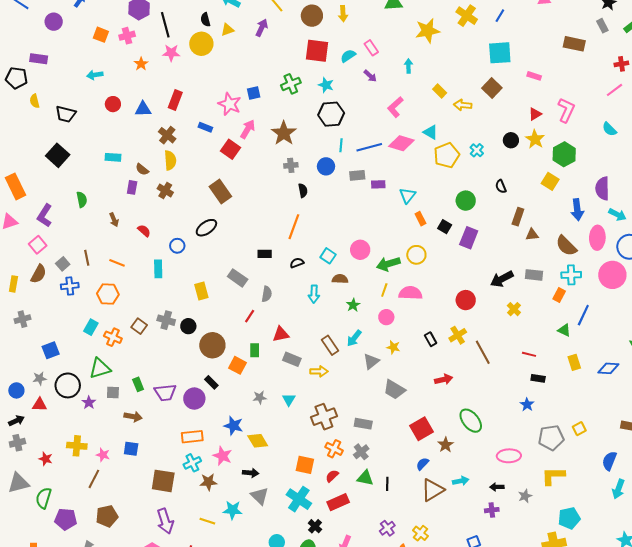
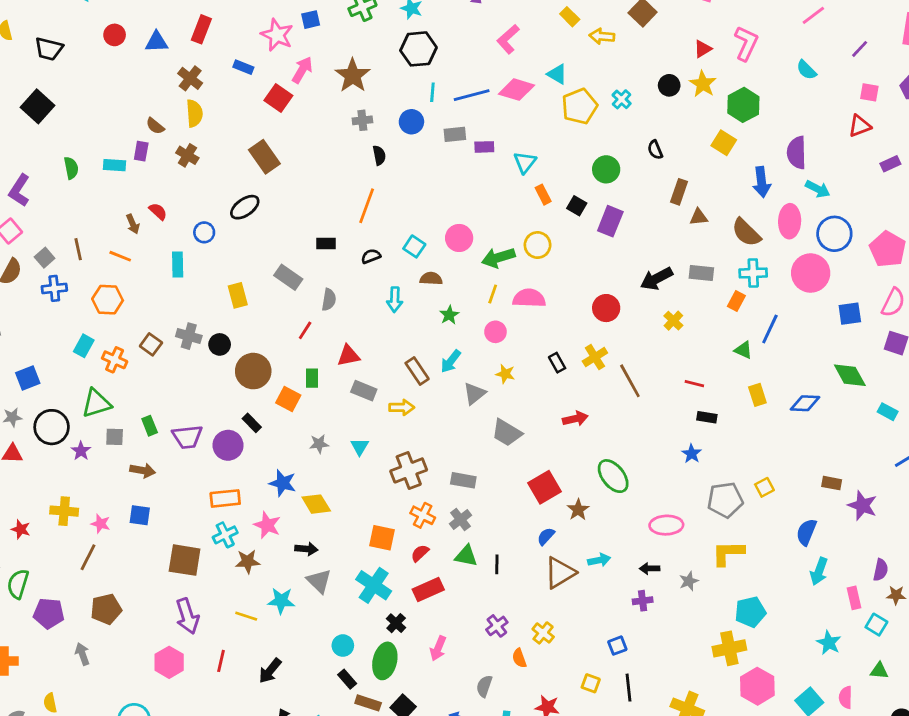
cyan rectangle: (113, 157) -> (115, 165), moved
brown arrow: (114, 220) -> (133, 224), moved

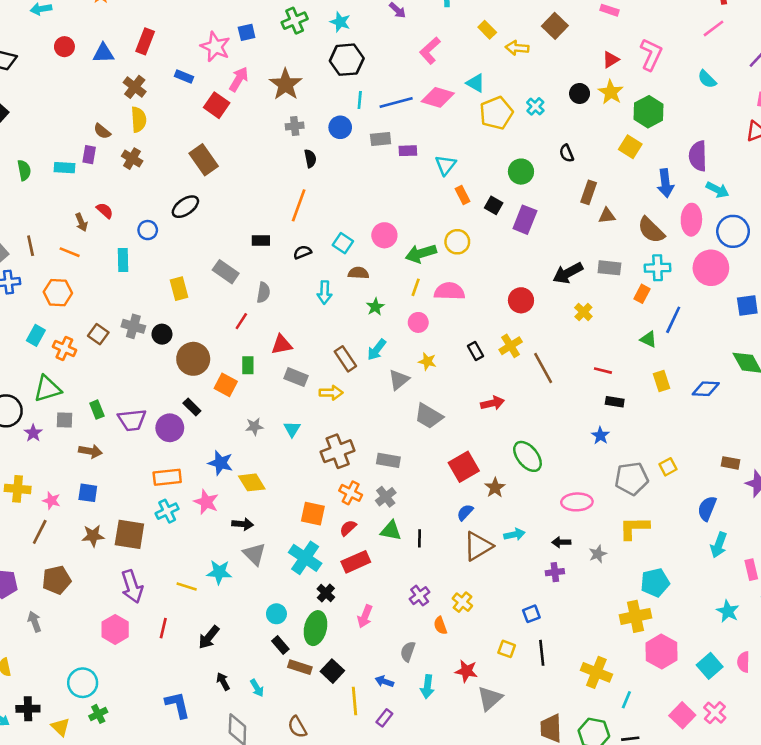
brown star: (248, 562) -> (93, 536), moved

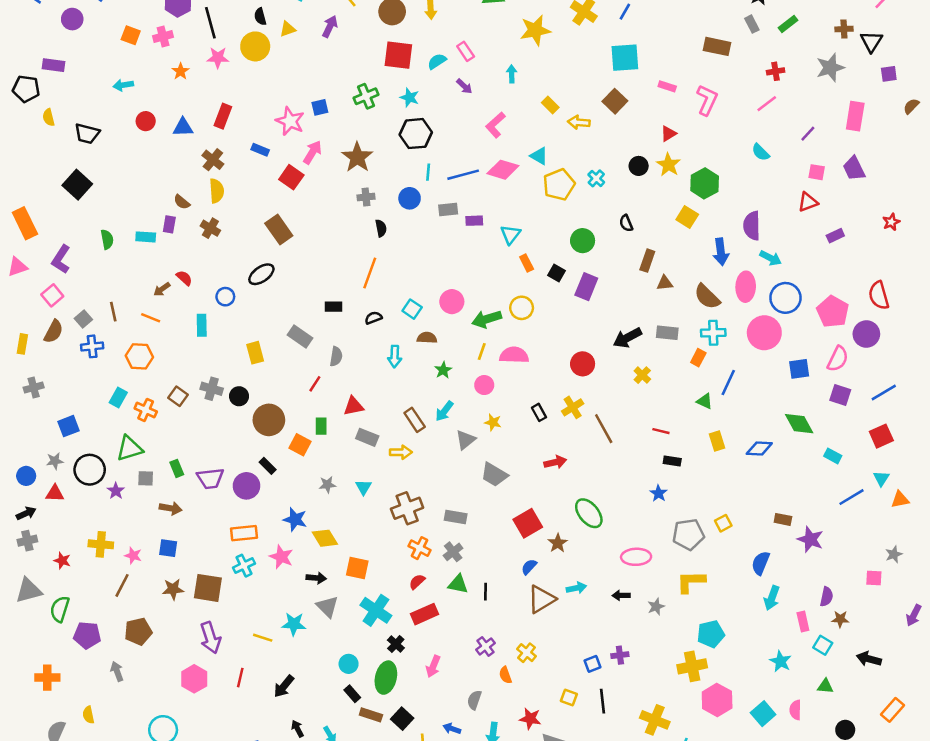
pink L-shape: (651, 54) -> (707, 100), moved
brown arrow: (81, 222) -> (162, 289), turned 77
orange square: (313, 514) -> (357, 568), moved
purple cross: (555, 572) -> (620, 655), moved

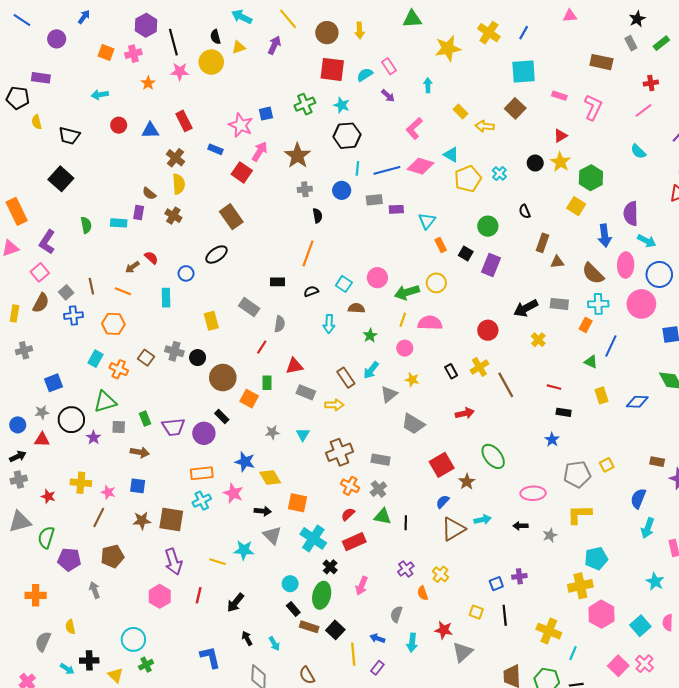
red rectangle: (223, 116) -> (184, 121), turned -48

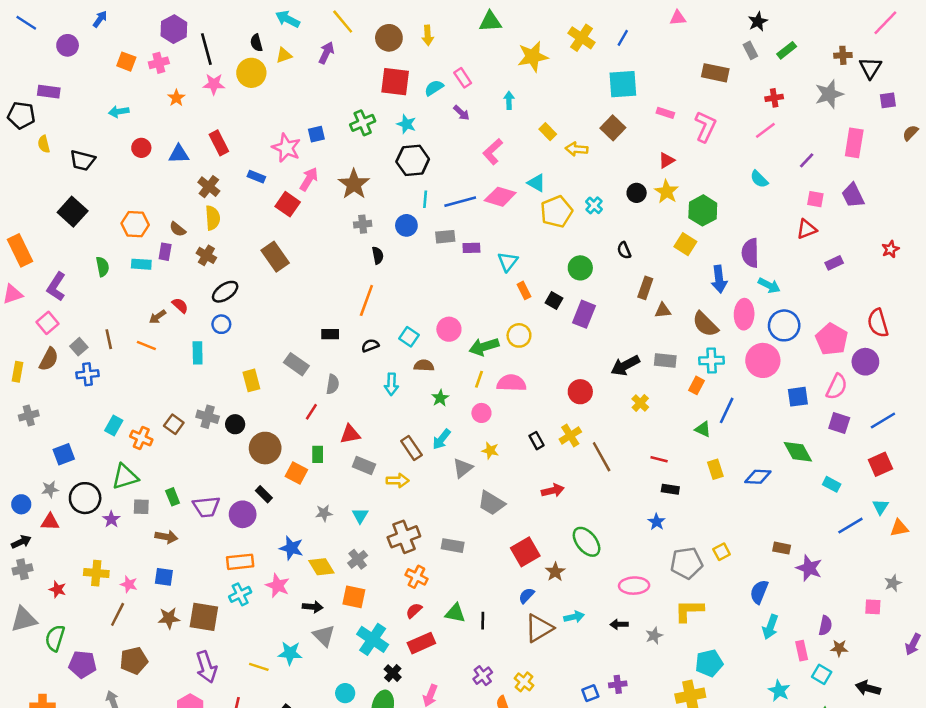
black ellipse: (217, 255) -> (225, 292), moved
orange hexagon: (113, 324) -> (135, 224), moved
gray cross: (378, 489) -> (358, 559), moved

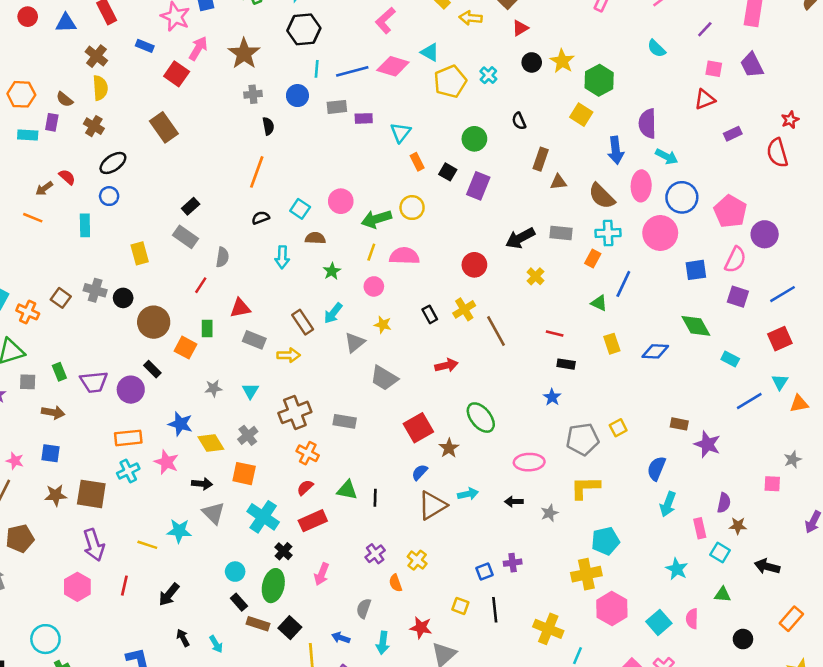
red triangle: (667, 160) -> (520, 28), moved
red semicircle: (878, 323) -> (777, 153), moved
black rectangle: (330, 334) -> (191, 206), moved, turned -42

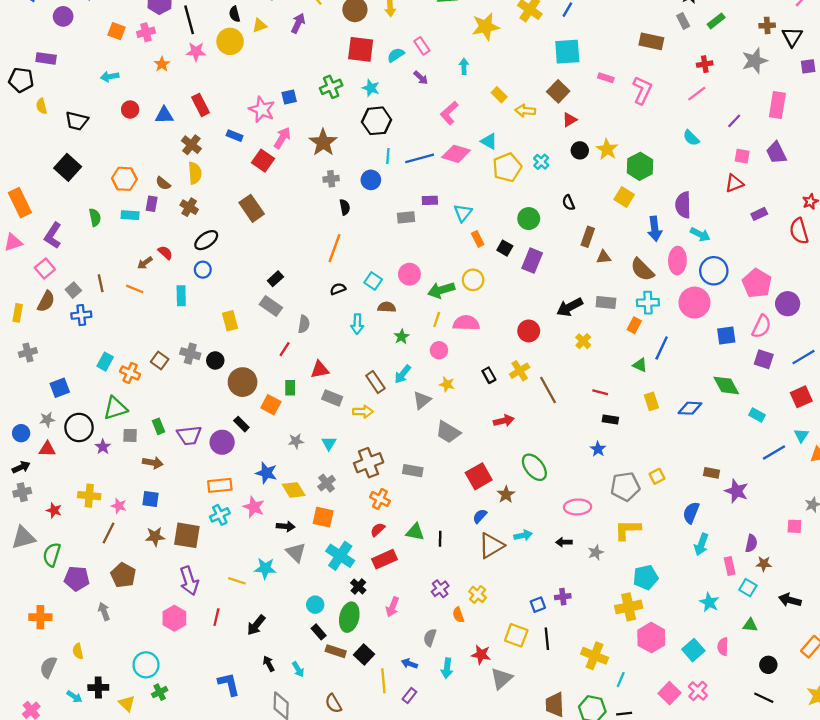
gray rectangle: (337, 107) -> (406, 217), moved
brown pentagon: (20, 538) -> (123, 575), turned -30
yellow square: (460, 606) -> (516, 635), size x1.5

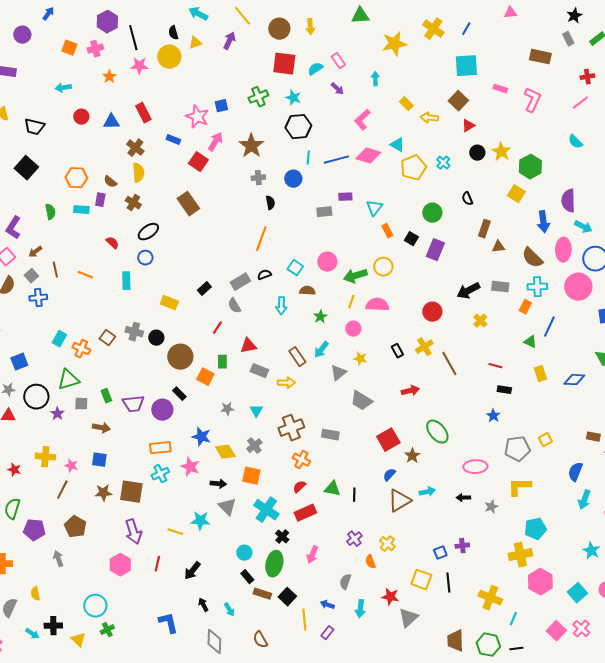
brown arrow: (145, 263) -> (35, 252), moved
black rectangle: (275, 279) -> (204, 289), moved
gray rectangle: (271, 306) -> (240, 282), moved, turned -66
yellow rectangle: (230, 321) -> (169, 303), turned -54
gray semicircle: (304, 324) -> (234, 306), turned 140

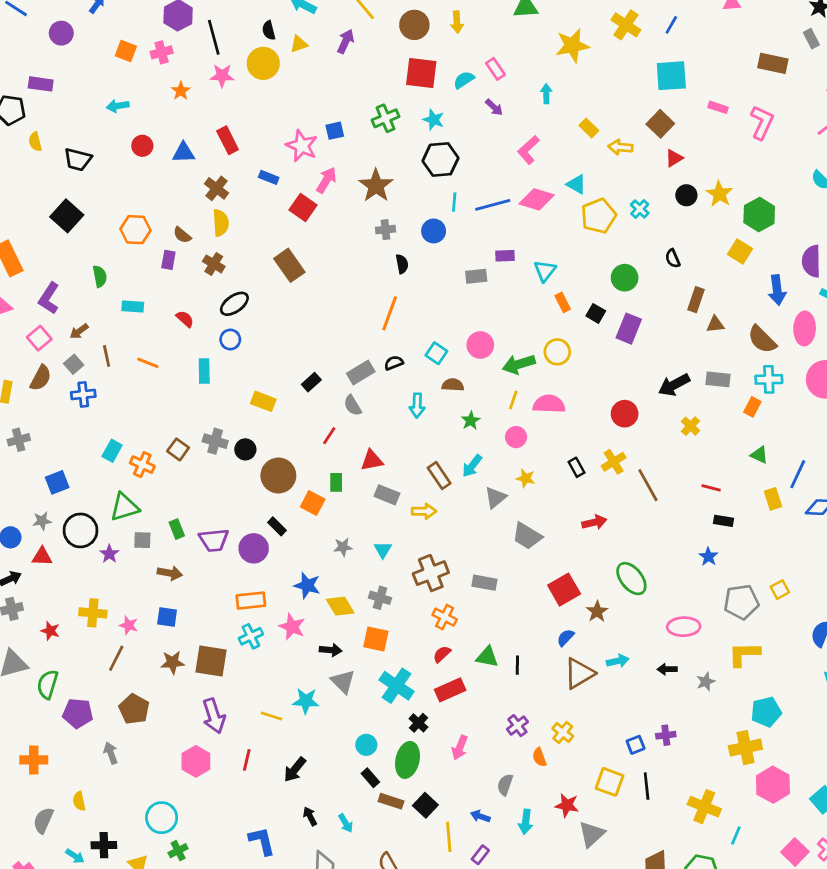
cyan rectangle: (81, 210) -> (133, 307), moved
blue line: (549, 327) -> (798, 474), moved
gray cross: (254, 446) -> (380, 598), turned -35

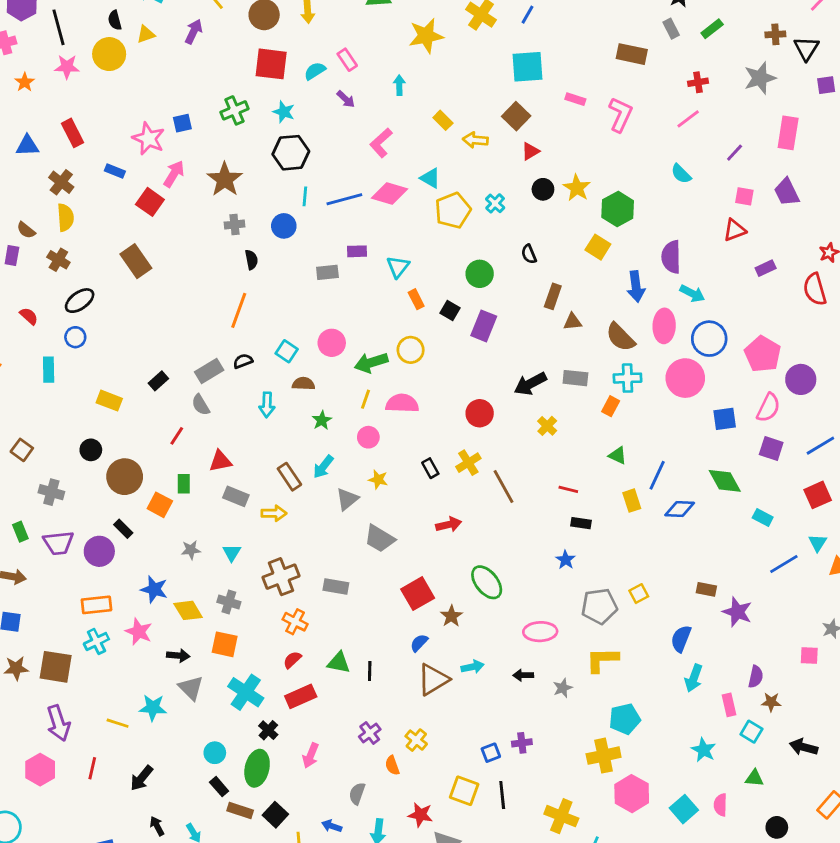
gray cross: (215, 441) -> (51, 492), moved

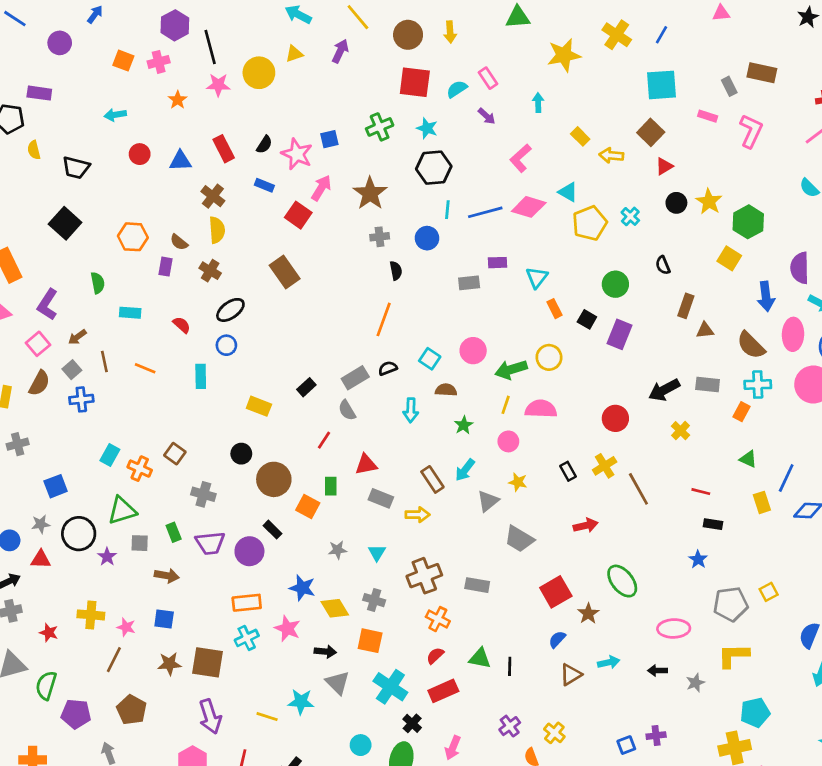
black semicircle: (115, 20) -> (264, 145), moved, turned -132
gray rectangle: (671, 29) -> (729, 86), moved
brown triangle: (433, 679) -> (571, 675), size x0.7

